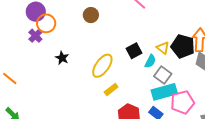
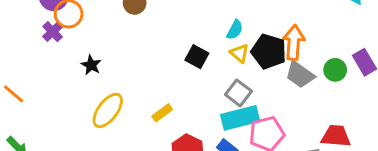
black square: (134, 51) -> (197, 57), turned -35
cyan semicircle: (150, 61) -> (235, 30), moved
yellow ellipse: (102, 66) -> (108, 110), moved

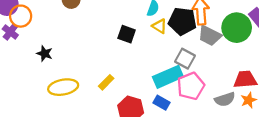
green circle: (335, 70) -> (237, 28), size x1.6
gray square: (238, 93) -> (185, 59), moved
yellow ellipse: (108, 110) -> (63, 87), turned 52

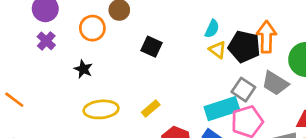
orange circle: (21, 16) -> (92, 28), moved
black square: (127, 34) -> (152, 47), moved
gray trapezoid: (210, 36) -> (275, 83), moved

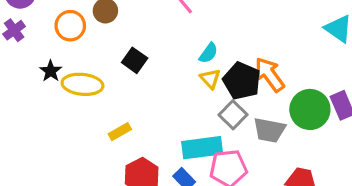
orange arrow: (266, 37) -> (270, 75), turned -48
gray trapezoid: (275, 83) -> (269, 130), turned -32
gray square: (243, 90) -> (233, 115), moved
yellow ellipse: (101, 109) -> (82, 84), moved

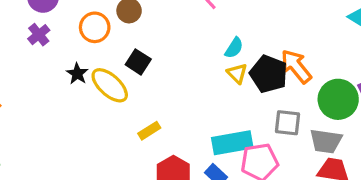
black square: (135, 60) -> (138, 62), moved
yellow ellipse: (82, 84) -> (110, 85), turned 39
gray square: (233, 115) -> (288, 123), moved, turned -36
gray trapezoid: (269, 130) -> (326, 141), moved

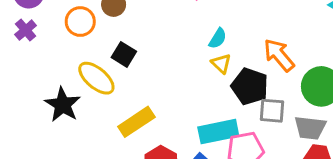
black star: (77, 74) -> (63, 105), moved, size x1.6
black pentagon: (269, 74) -> (250, 86), moved
yellow rectangle: (149, 131) -> (136, 122), size x1.6

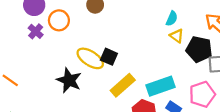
orange circle: (80, 22) -> (59, 20), moved
black square: (124, 54) -> (109, 57), moved
cyan rectangle: (218, 132) -> (160, 86), moved

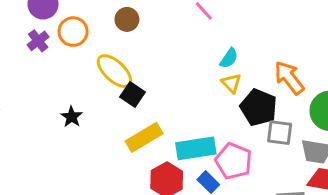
yellow ellipse: (90, 58) -> (114, 71), moved
black star: (69, 80) -> (72, 117), size x0.6
pink pentagon: (202, 94) -> (234, 161), moved, turned 30

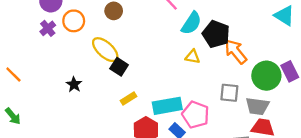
cyan semicircle: (229, 58) -> (191, 23), moved, size x1.5
yellow triangle: (231, 83) -> (193, 57), turned -35
black pentagon: (259, 107) -> (216, 34), moved
yellow rectangle: (144, 137) -> (128, 99), size x0.6

